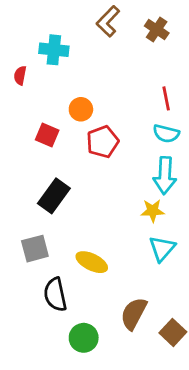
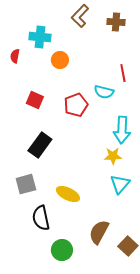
brown cross: (157, 29) -> (116, 22), turned -30
orange circle: (81, 109) -> (60, 60), moved
cyan semicircle: (166, 134) -> (104, 92), moved

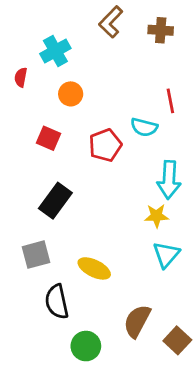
cyan cross: (40, 37) -> (55, 51), turned -35
orange circle: (60, 60) -> (71, 94), moved

